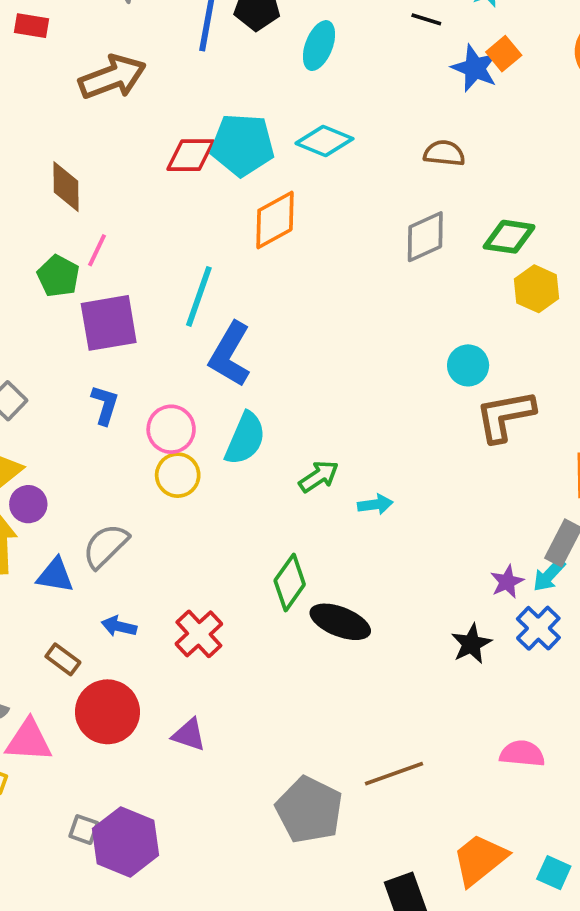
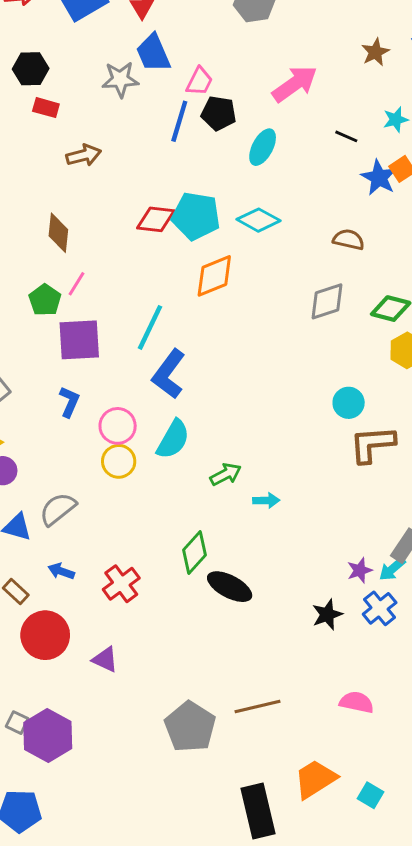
brown arrow: (112, 77) -> (84, 155), moved, size x0.7

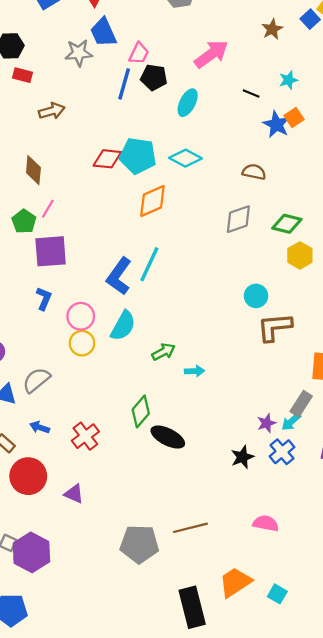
cyan line: (150, 327) -> (149, 264), moved
gray pentagon: (190, 727) -> (139, 544), turned -30

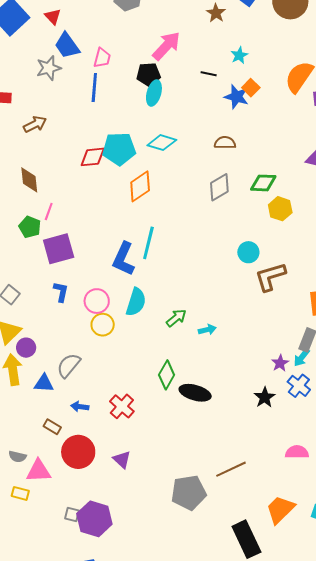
black pentagon: (154, 77) -> (148, 74), moved
purple triangle: (74, 494) -> (122, 460), turned 30

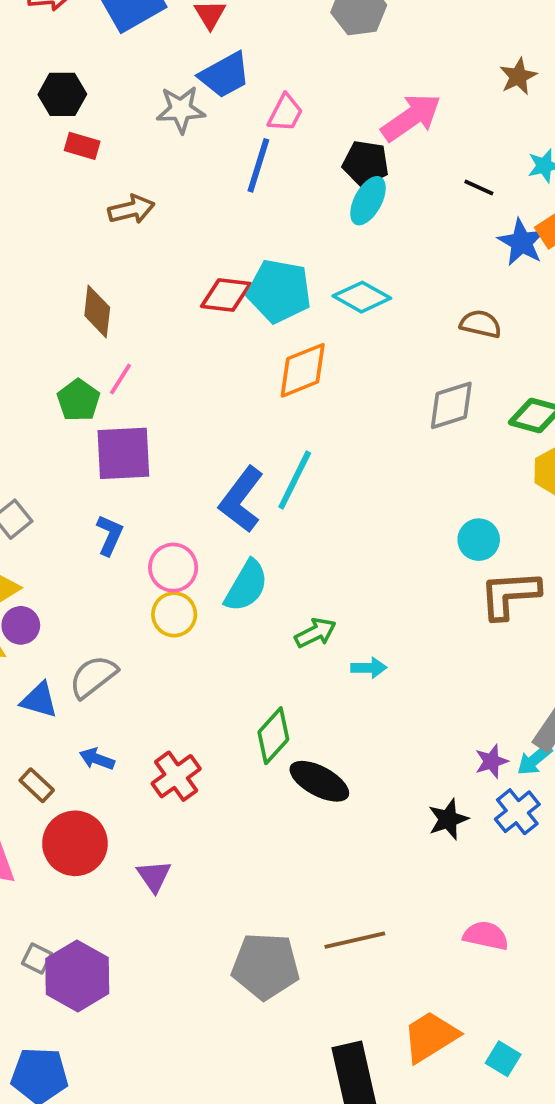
blue trapezoid: (67, 46) -> (225, 75), turned -96

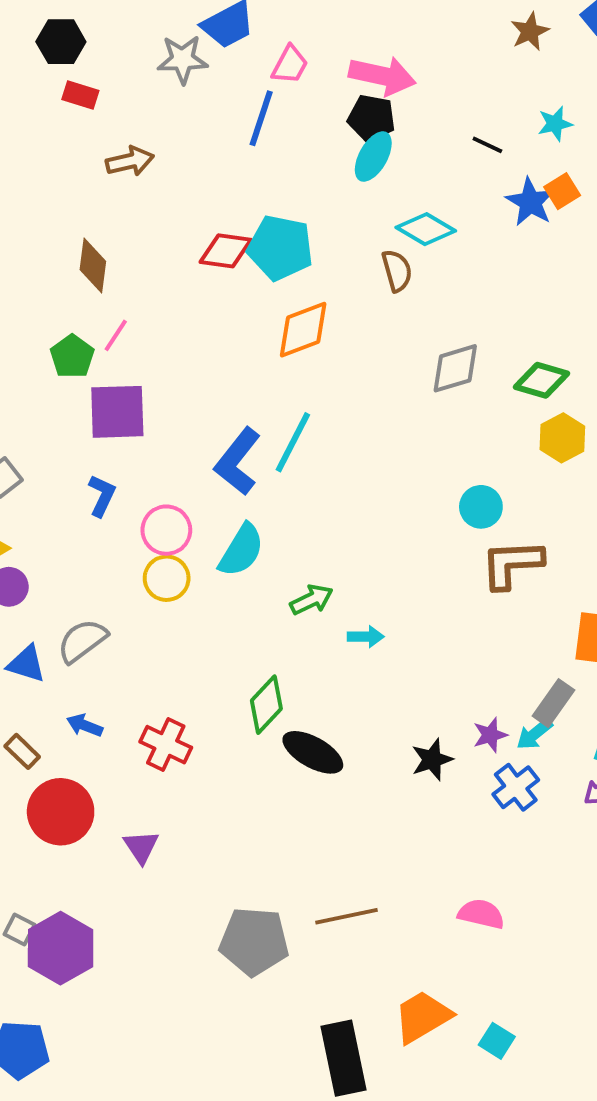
pink arrow: (411, 117) -> (382, 76), moved, turned 46
cyan diamond: (362, 297) -> (426, 229), moved
brown semicircle: (481, 324) -> (397, 271), moved, turned 60
red cross: (176, 776) -> (166, 745), turned -30
black star: (448, 819) -> (432, 760), moved

